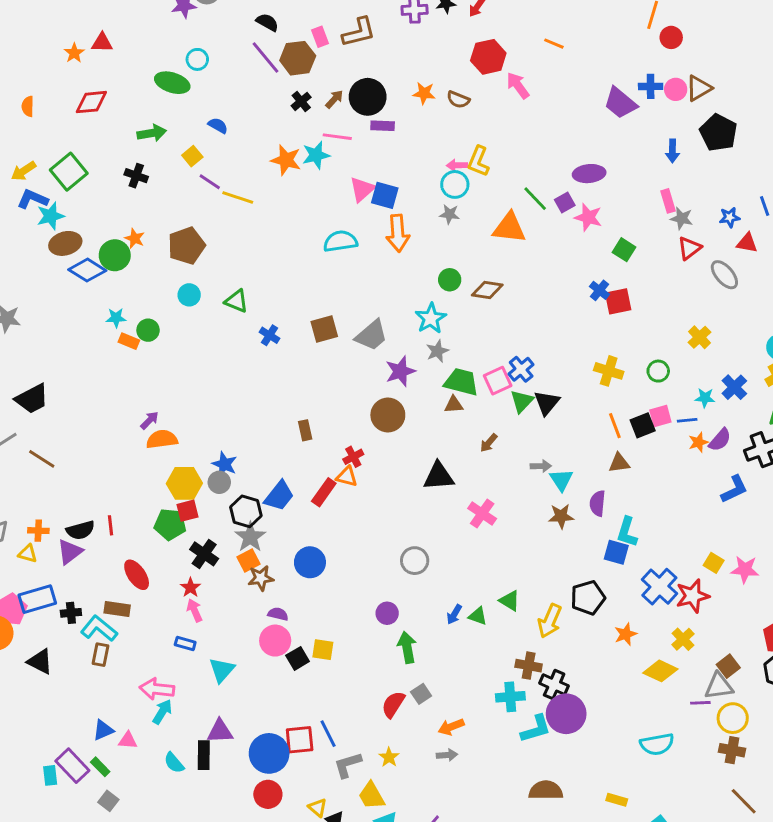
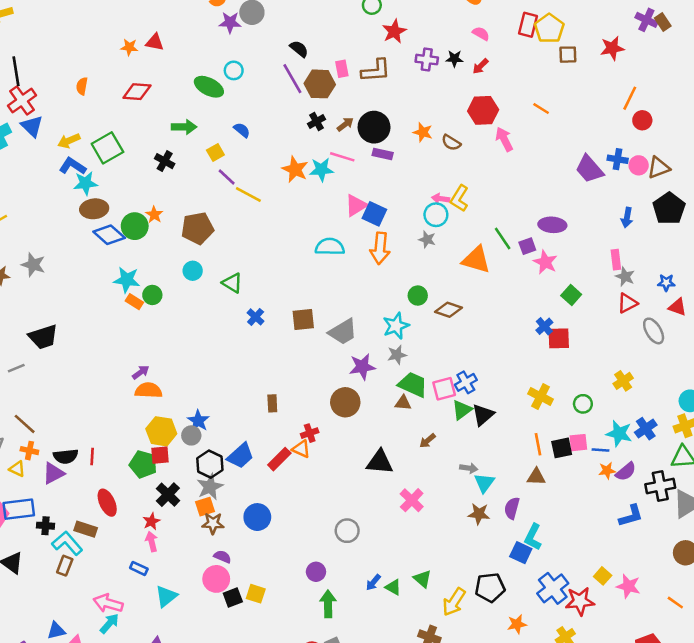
orange star: (74, 53) -> (129, 47), turned 30
cyan star: (116, 318) -> (127, 280), size x1.5
cyan star: (705, 398) -> (619, 433), size x1.5
brown line: (42, 459) -> (25, 424), moved

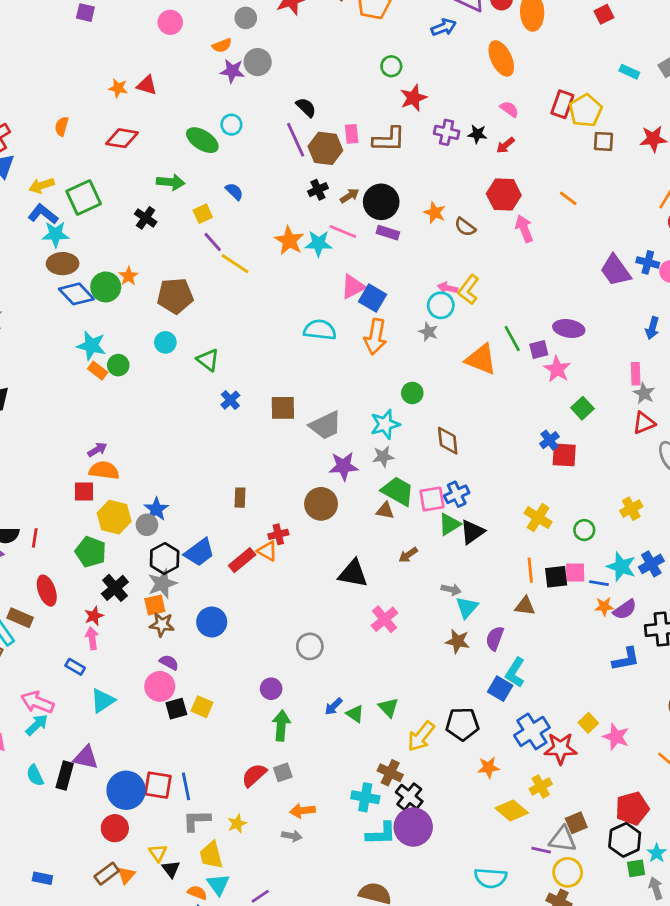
brown diamond: (448, 310) -> (448, 441), moved, turned 60
red square: (160, 455) -> (84, 491), moved

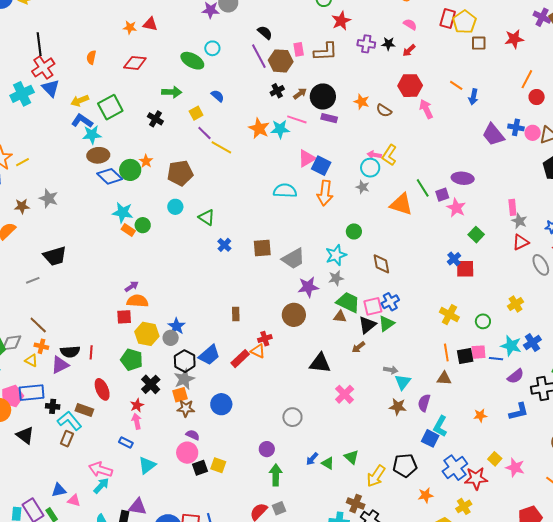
blue arrow: (652, 328) -> (473, 97), moved
black triangle: (472, 532) -> (367, 325), moved
orange star: (604, 606) -> (480, 415), moved

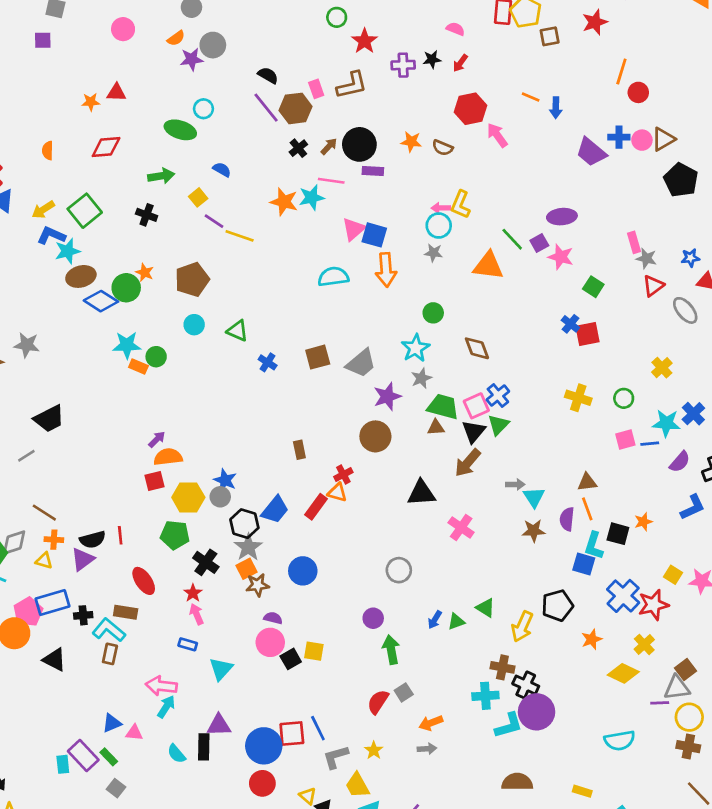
brown arrow: (358, 347) -> (468, 463), size x1.6
orange line: (446, 352) -> (587, 509), moved
black square: (465, 356) -> (618, 534), moved, turned 36
green triangle: (328, 463) -> (456, 621), turned -40

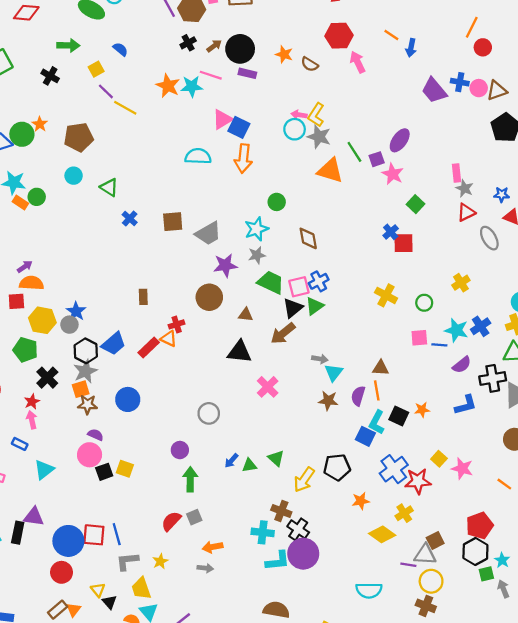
purple ellipse: (562, 217) -> (400, 140), turned -60
gray star: (434, 253) -> (319, 137), moved, size x1.5
brown triangle: (436, 427) -> (246, 315), moved

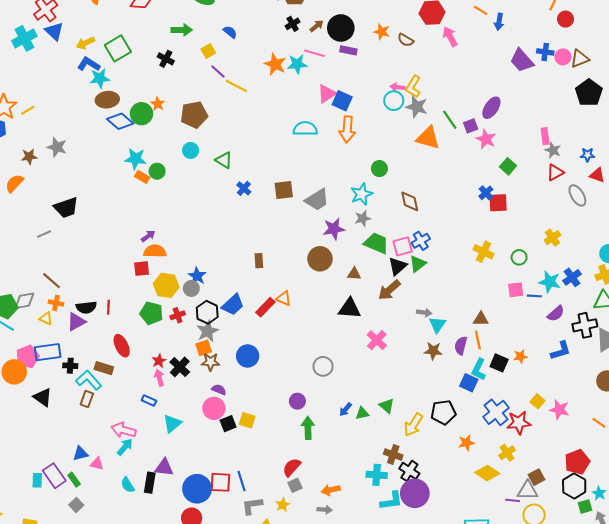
red cross: (177, 324) -> (178, 315), moved
black cross: (47, 378) -> (180, 367), moved
gray square: (194, 517) -> (295, 485), moved

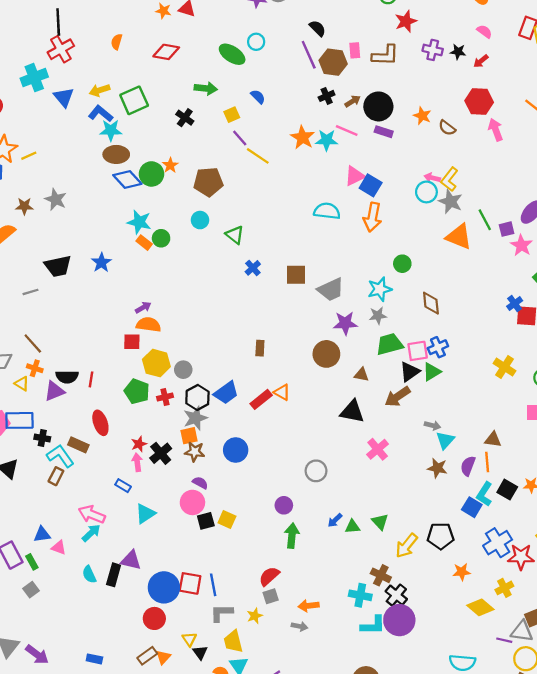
blue triangle: (54, 31) -> (64, 97), moved
green trapezoid: (376, 243) -> (390, 344), turned -45
blue star: (197, 276) -> (101, 263), moved

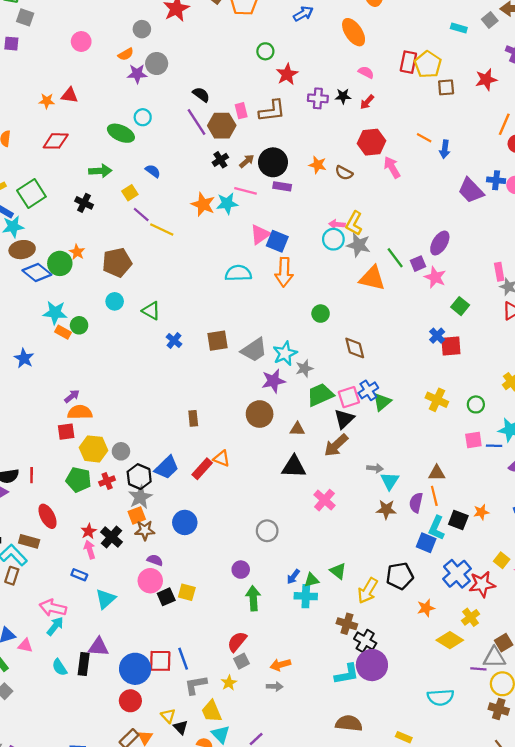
cyan star: (380, 289) -> (285, 353), moved
green triangle: (432, 372) -> (382, 402), moved
cyan cross: (360, 595) -> (306, 596), moved

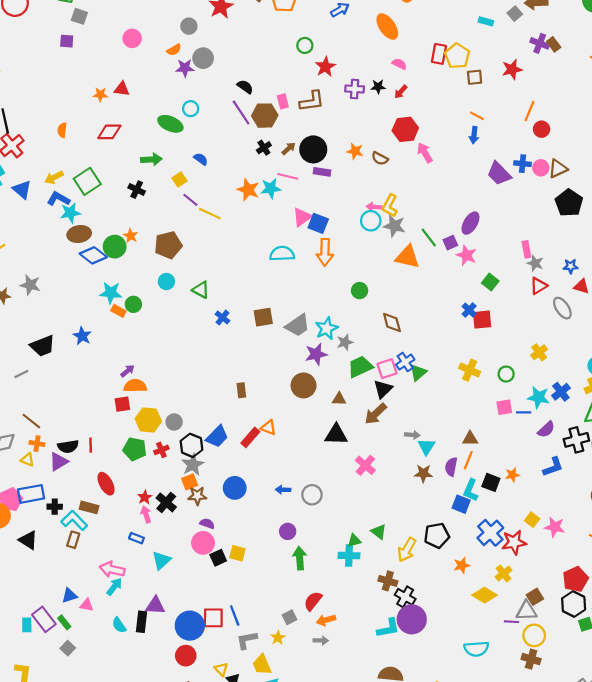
orange line: (424, 138) -> (477, 116), moved
orange line: (434, 496) -> (468, 460), turned 36
blue arrow: (293, 577) -> (283, 490), moved, turned 56
red semicircle: (237, 642) -> (313, 601), moved

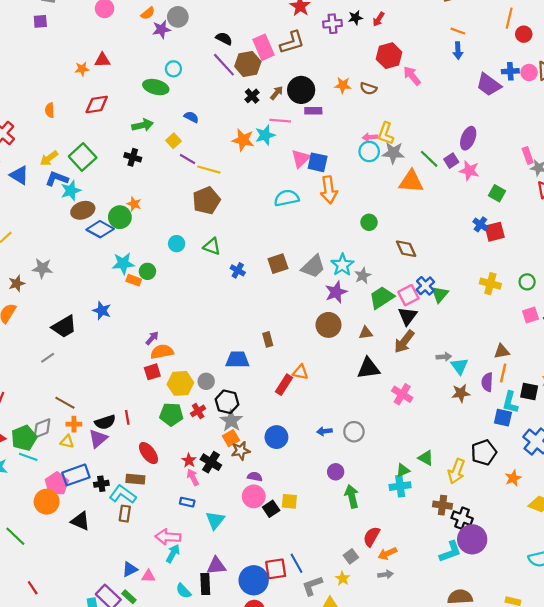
pink rectangle: (283, 101) -> (263, 47), size x1.6
brown pentagon: (168, 245) -> (206, 201), moved
blue trapezoid: (217, 437) -> (237, 360), moved, turned -125

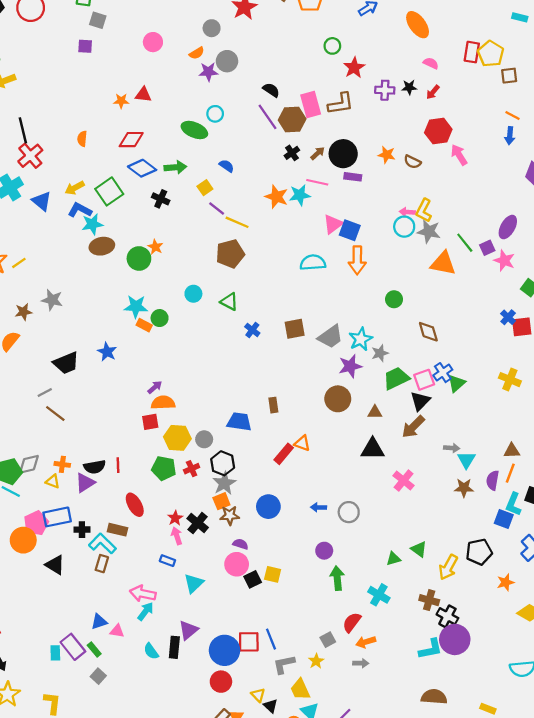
blue diamond: (100, 229) -> (142, 168), moved
brown line: (65, 403) -> (55, 413), moved
cyan cross: (400, 486) -> (379, 595), moved, turned 30
purple triangle: (216, 566) -> (188, 630), turned -42

